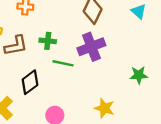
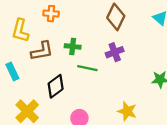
purple cross: (91, 47) -> (115, 52), size x0.7

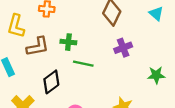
purple cross: (115, 52) -> (123, 48), moved

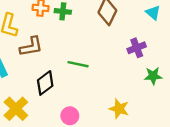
green cross: (68, 42) -> (63, 11), moved
purple cross: (123, 48) -> (137, 48), moved

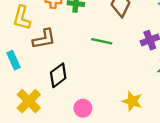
green line: (78, 64) -> (102, 41), moved

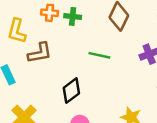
black diamond: (58, 75) -> (71, 91), moved

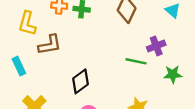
green line: (99, 55) -> (136, 61), moved

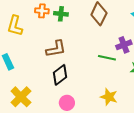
brown L-shape: (50, 45) -> (56, 49), moved

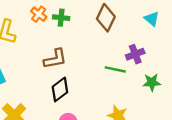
orange cross: (42, 11) -> (39, 14), turned 32

